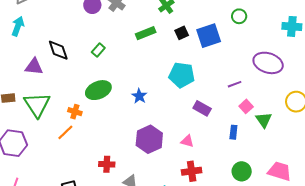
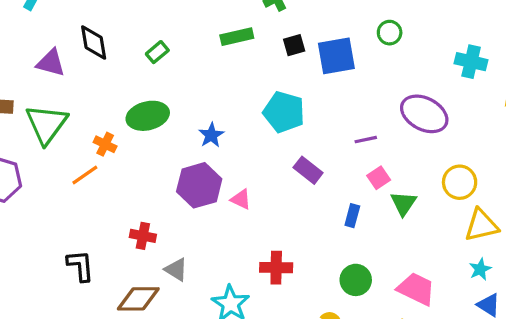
purple hexagon: (149, 139) -> (199, 185), moved
pink triangle: (187, 141) -> (241, 199), moved

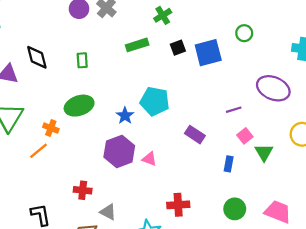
green rectangle: (157, 52) -> (82, 60), turned -49
cyan pentagon: (284, 112) -> (155, 101), moved

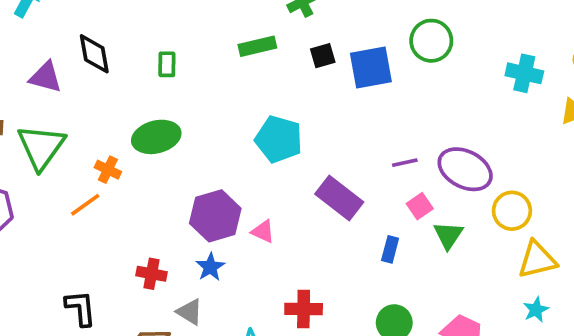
green circle: (244, 33) -> (431, 41), size x1.5
purple ellipse: (273, 88) -> (465, 169), moved
blue star: (125, 116) -> (210, 267), moved
purple rectangle: (195, 135) -> (339, 198), size x1.4

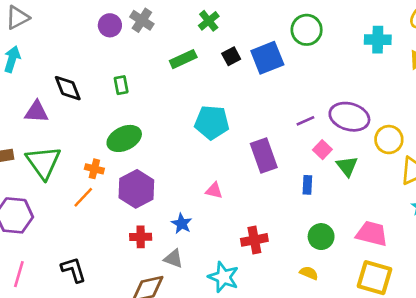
purple rectangle: (339, 198) -> (264, 155), turned 44
purple hexagon: (215, 216) -> (136, 189), moved
black L-shape: (81, 308) -> (73, 270), moved

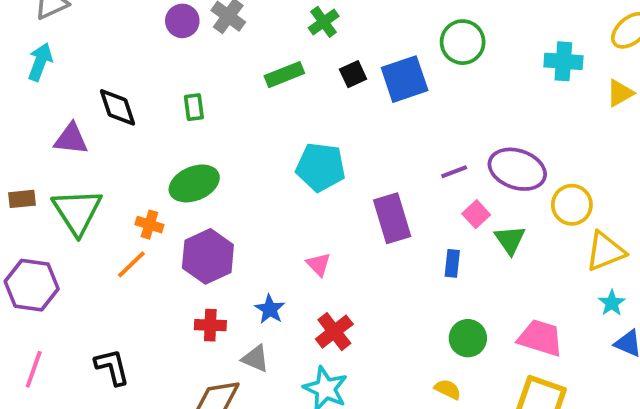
pink triangle: (214, 190) -> (319, 264), turned 30
red cross: (254, 240) -> (334, 332), moved, turned -30

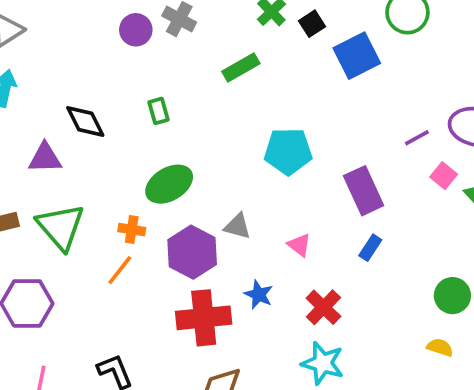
black square: (353, 74) -> (312, 24), moved
blue rectangle: (452, 263) -> (370, 248), moved, turned 35
red cross: (210, 325) -> (204, 318), size x1.8
gray triangle: (255, 359) -> (237, 226), moved

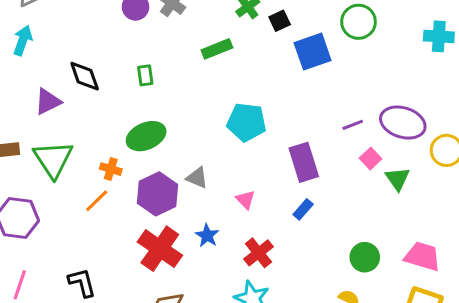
purple triangle: (45, 158) -> (48, 101), turned -32
red cross: (204, 318) -> (160, 249), turned 33

